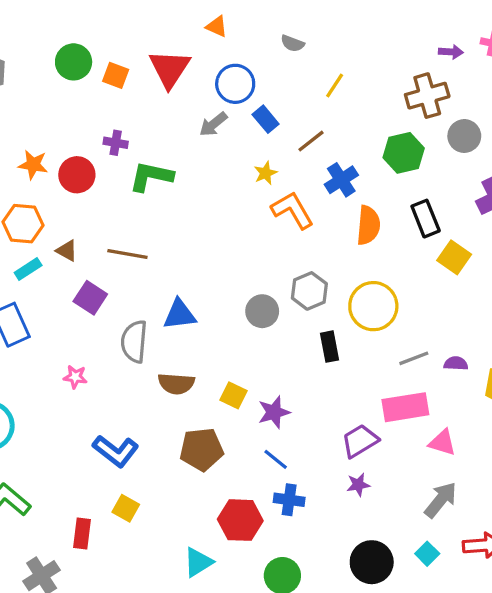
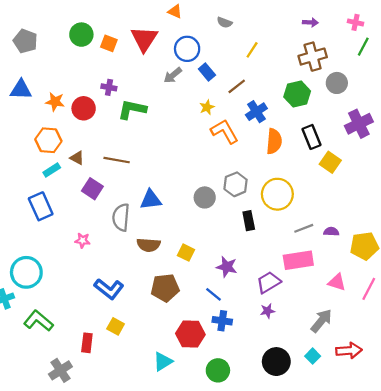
purple arrow: (451, 52) -> (310, 22), moved
purple star: (274, 412) -> (227, 267), moved, turned 30
pink triangle: (442, 443) -> (337, 282), moved

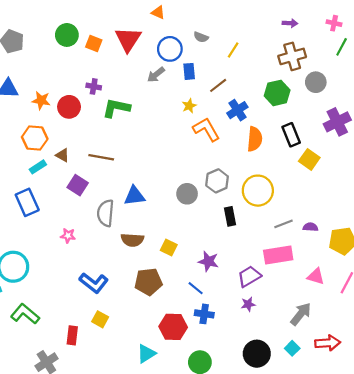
gray semicircle: (225, 22) -> (201, 37), moved
blue rectangle: (207, 72) -> (189, 71), turned 35

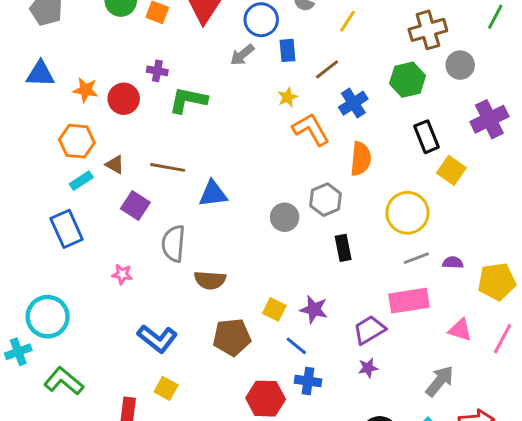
orange semicircle: (255, 139) -> (361, 159), moved
yellow circle: (258, 191) -> (407, 213), moved
blue triangle: (134, 196) -> (213, 194), moved
yellow square: (169, 247) -> (274, 309), moved

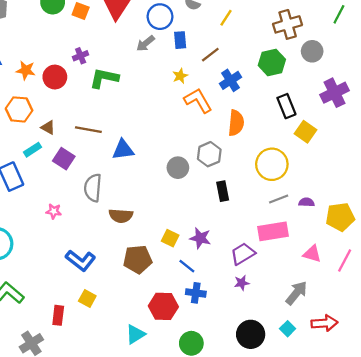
purple cross: (157, 71) -> (81, 56), turned -32
cyan rectangle: (81, 181) -> (32, 150), moved

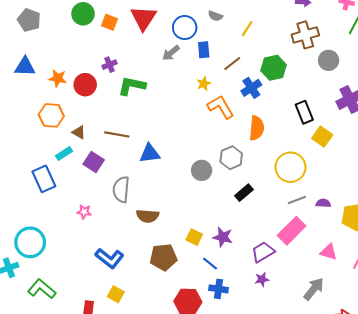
green hexagon: (272, 62) -> (274, 68), moved
black rectangle: (223, 191) -> (244, 193), turned 60
pink rectangle: (273, 231) -> (292, 231), turned -36

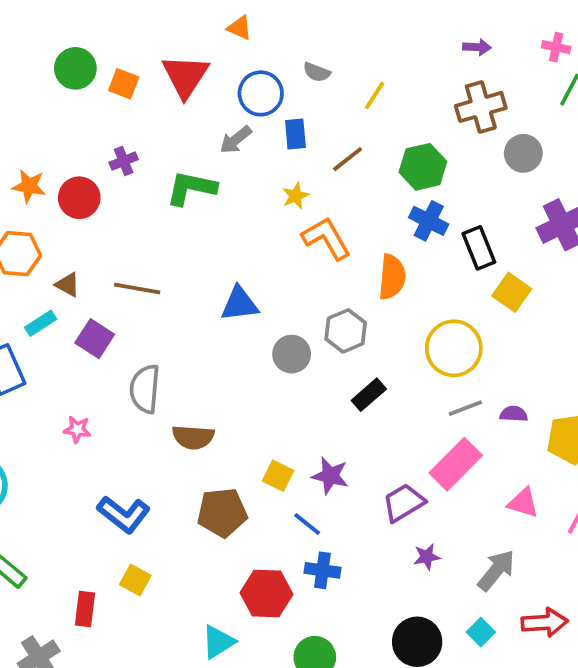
green L-shape: (132, 86) -> (191, 188), moved
blue cross: (251, 88) -> (429, 221), moved, turned -30
blue triangle: (150, 153) -> (239, 304), moved
purple star: (262, 279) -> (427, 557), moved

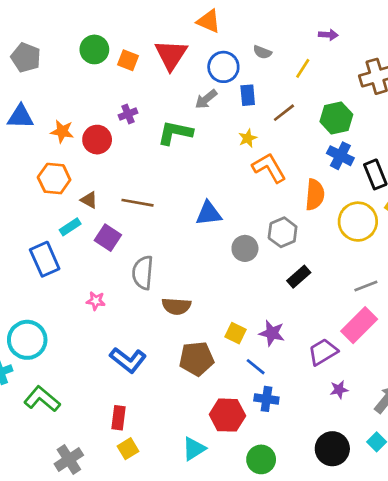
orange triangle: (239, 28) -> (209, 21), size x1.4
purple arrow: (477, 47) -> (328, 35), moved
yellow circle: (454, 348) -> (358, 222), moved
yellow square: (135, 580) -> (128, 449), moved, turned 30
red rectangle: (85, 609) -> (119, 418), moved

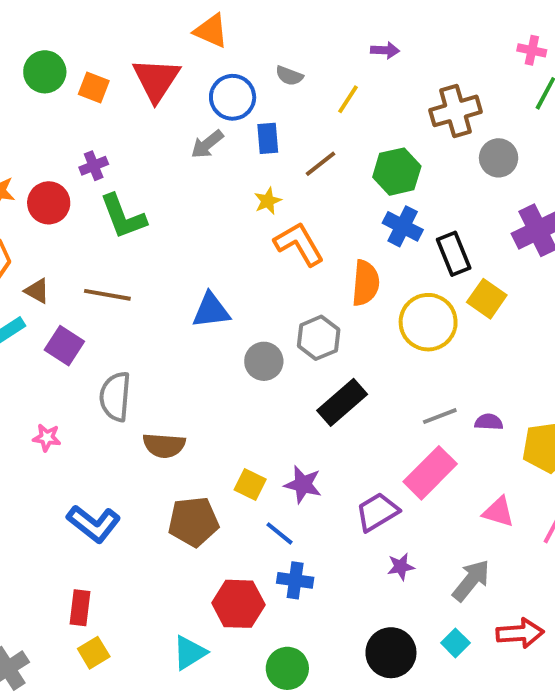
green L-shape: (175, 133) -> (123, 217), moved, turned -123
black rectangle: (299, 277) -> (342, 402), size x1.4

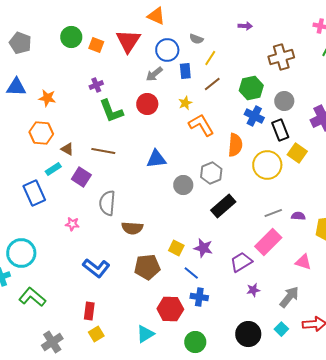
yellow line: (348, 99) -> (210, 58), moved
gray circle: (499, 158) -> (284, 101), moved
red circle: (49, 203) -> (147, 104), moved

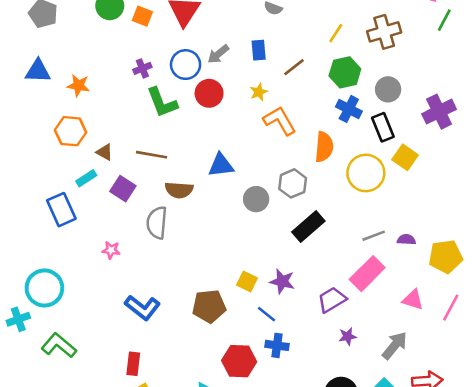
blue circle: (167, 50) -> (186, 65), moved
yellow line: (210, 58) -> (336, 33), moved
brown semicircle: (132, 228) -> (179, 190), moved

